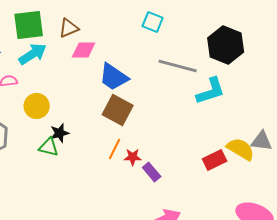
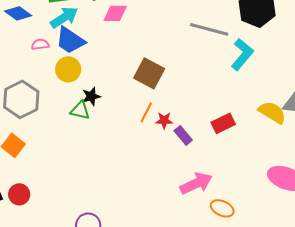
blue trapezoid: (114, 77) -> (70, 40), moved
cyan L-shape: (211, 91) -> (242, 54), turned -32
red rectangle: (215, 160) -> (223, 123), moved

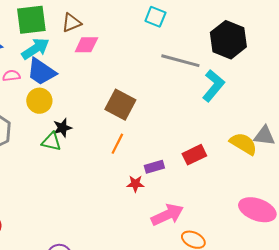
red star: (164, 120) -> (135, 184), moved
purple rectangle: (183, 135) -> (154, 167), turned -66

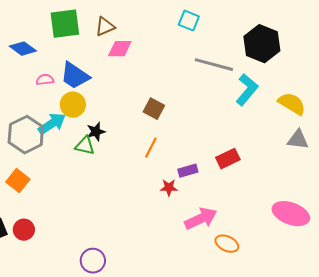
cyan arrow: (35, 49) -> (52, 124), moved
brown square: (120, 105) -> (154, 109), size x0.7
yellow semicircle: (243, 144) -> (292, 104), moved

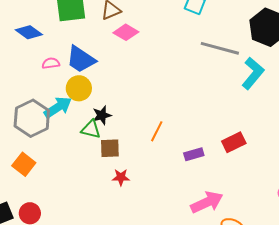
pink diamond: (120, 49) -> (126, 32), turned 30
brown square: (154, 109) -> (110, 148), moved, turned -30
red star: (169, 188) -> (121, 177), moved

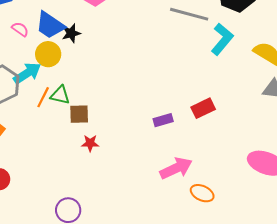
pink semicircle: (51, 63) -> (20, 29), turned 42
black star: (102, 115) -> (71, 33), moved
orange line: (157, 131) -> (43, 97), moved

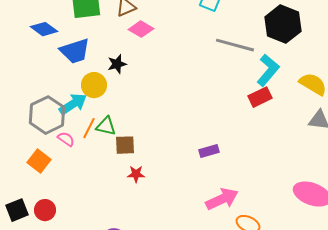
blue trapezoid: (50, 25) -> (75, 51), moved, turned -52
pink semicircle: (20, 29) -> (66, 139), moved
red rectangle: (203, 108) -> (260, 97), moved

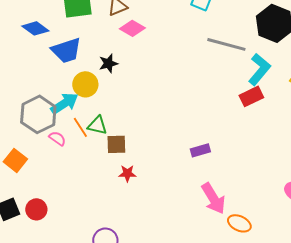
orange line: (89, 128) -> (80, 127), turned -60
orange square: (39, 161) -> (15, 160), moved
pink arrow: (222, 199) -> (213, 198), turned 84

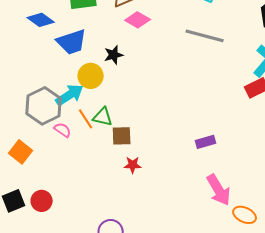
gray line: (226, 44) -> (205, 36), moved

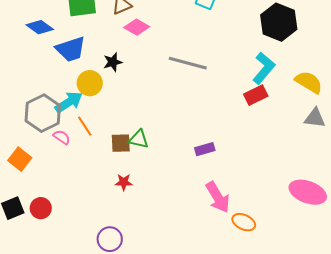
gray line: (205, 36) -> (188, 63), moved
green triangle: (103, 117) -> (139, 139), moved
red star: (133, 165) -> (124, 182), moved

